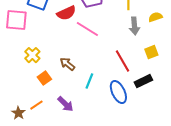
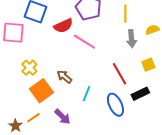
orange square: (44, 78) -> (41, 91), size x1.6

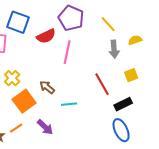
yellow line: (125, 14) -> (108, 24), turned -42
pink line: (84, 42) -> (67, 52), turned 70
cyan line: (86, 94) -> (69, 104), turned 63
blue ellipse: (115, 105) -> (121, 130), moved

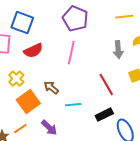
yellow line: (108, 24) -> (124, 17), moved, turned -54
red semicircle: (46, 36) -> (33, 51), moved
black rectangle: (123, 104) -> (104, 115), moved

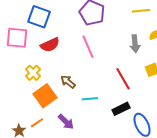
pink line: (71, 53) -> (88, 47), turned -35

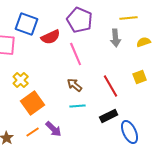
gray arrow: (135, 44) -> (116, 38), moved
red semicircle: (50, 45) -> (51, 37), moved
brown arrow: (68, 82) -> (75, 85), moved
orange line: (37, 123) -> (33, 132), moved

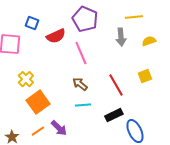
blue square: (27, 24) -> (32, 23), size x0.6

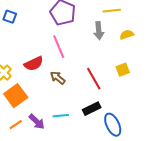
red semicircle: (56, 36) -> (34, 64), moved
cyan line: (83, 105) -> (61, 116), moved

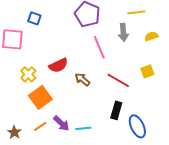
pink line: (59, 47) -> (99, 47), moved
red line: (94, 79) -> (118, 80), turned -30
black rectangle: (92, 109) -> (116, 110), turned -48
cyan line: (61, 116) -> (83, 128), moved

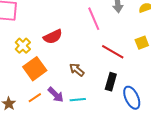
brown arrow: (82, 79) -> (77, 70), moved

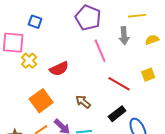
yellow cross: (23, 46) -> (29, 61), moved
black rectangle: (111, 82) -> (117, 114), turned 36

